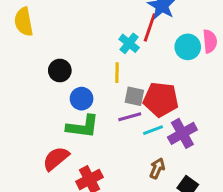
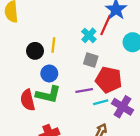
yellow line: (117, 73) -> (53, 45), moved
gray square: (134, 96) -> (91, 60), moved
purple cross: (182, 133) -> (122, 107), turned -35
red semicircle: (56, 159) -> (28, 100), moved, turned -70

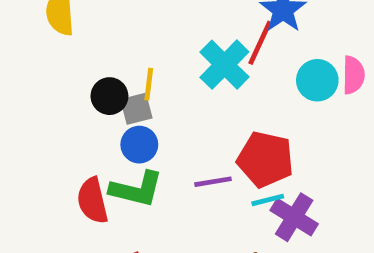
cyan cross: (89, 35) -> (224, 65), size x1.5
gray square: (91, 60) -> (136, 109), moved, turned -32
cyan line: (101, 102) -> (268, 200), moved

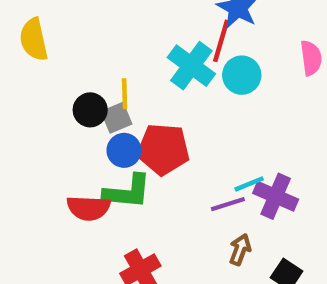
cyan circle: (317, 80) -> (242, 75), moved
red pentagon: (265, 159) -> (163, 149), moved
purple line: (213, 182) -> (228, 204), moved
red semicircle: (92, 201) -> (89, 208), turned -66

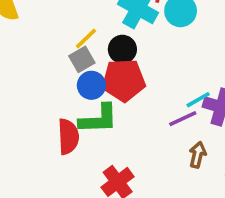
yellow line: (125, 94) -> (86, 38), turned 55
black circle: (90, 110) -> (122, 49), moved
red semicircle: (89, 208) -> (68, 137), turned -88

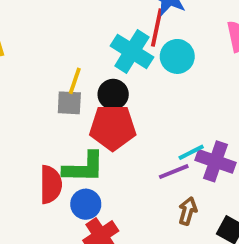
yellow line: (86, 38) -> (75, 81), turned -30
gray square: (82, 59) -> (69, 103), turned 30
blue circle: (91, 85) -> (86, 204), moved

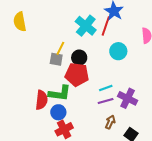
cyan cross: (132, 51) -> (86, 26), moved
cyan circle: (177, 56) -> (118, 51), moved
cyan line: (191, 152) -> (106, 88), moved

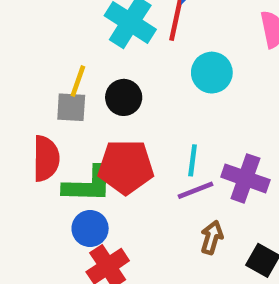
red pentagon: (77, 75) -> (126, 167), moved
cyan line: (106, 88) -> (193, 160), turned -56
red semicircle: (42, 100) -> (46, 158), moved

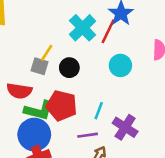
red semicircle: (46, 158) -> (19, 91), turned 85
purple line: (195, 190) -> (88, 135), moved
blue circle: (90, 228) -> (34, 135), size x1.6

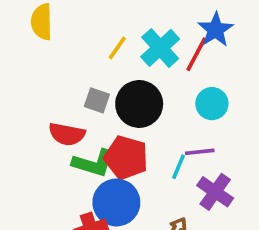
yellow line: (47, 53) -> (117, 48), moved
black circle: (69, 68) -> (139, 104), size x1.6
blue circle: (34, 135) -> (116, 202), moved
purple line: (88, 135) -> (200, 152), moved

